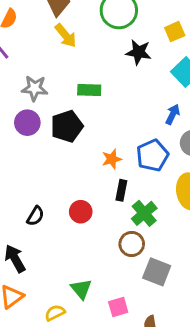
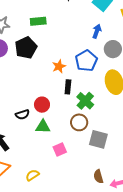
black semicircle: (35, 216) -> (22, 115), moved, turned 48
green triangle: (81, 289) -> (43, 127), moved, turned -42
pink square: (118, 307) -> (60, 149), moved

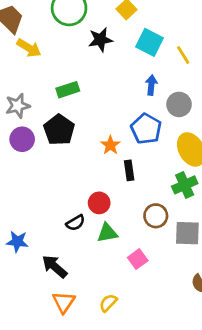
green cross: (85, 101) -> (185, 185), moved, turned 36

